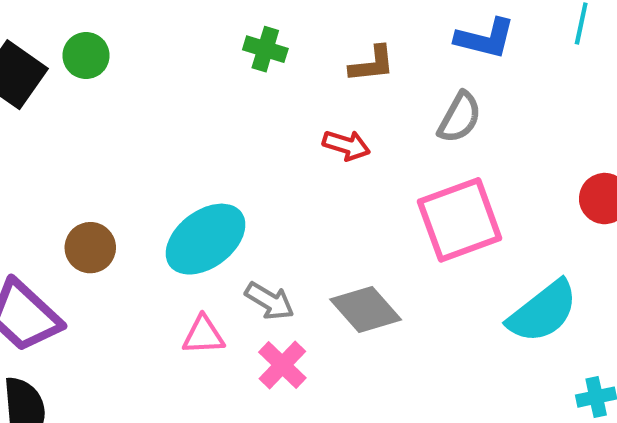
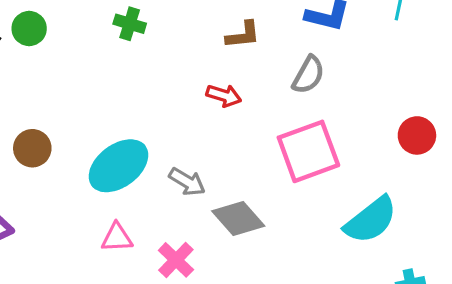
green cross: (265, 49) -> (130, 24), moved
brown circle: (90, 248) -> (32, 148), moved
gray arrow: (270, 301) -> (187, 182), moved

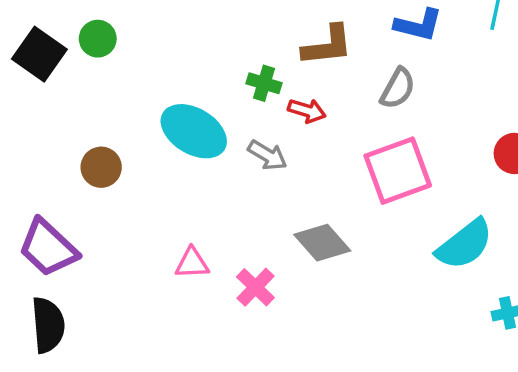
green cross: (130, 24) -> (264, 83), moved
brown L-shape: (243, 35) -> (327, 45), size x1.4
cyan ellipse: (118, 166) -> (194, 131), moved, turned 68
gray arrow: (187, 182) -> (267, 155), moved

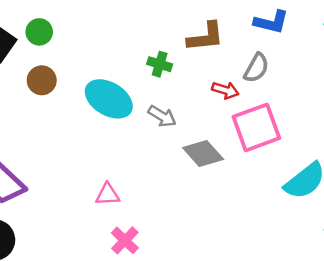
red arrow: (307, 111) -> (225, 90), moved
brown circle: (101, 167) -> (42, 80), moved
gray diamond: (322, 243) -> (203, 154), moved
pink cross: (255, 287) -> (125, 240), moved

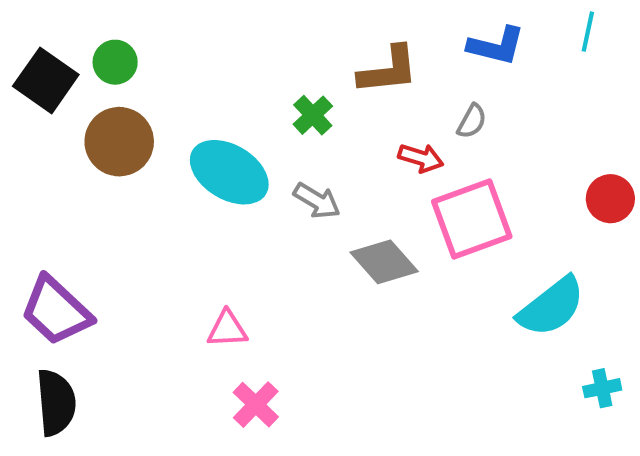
green cross: (160, 64) -> (313, 115), turned 30
gray semicircle: (256, 68) -> (472, 121), size x0.7
brown circle: (42, 80) -> (119, 142), size x1.4

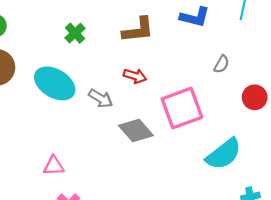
green cross: (313, 115) -> (75, 33), moved
gray semicircle: (472, 121) -> (222, 64), moved
red arrow: (421, 158) -> (135, 76), moved

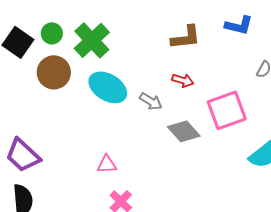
green cross: (75, 33) -> (92, 40), moved, size x1.8

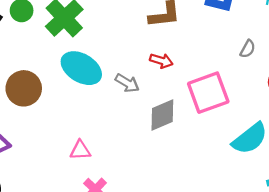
brown circle: (54, 72) -> (24, 88), moved
gray diamond: (184, 131) -> (162, 115), turned -72

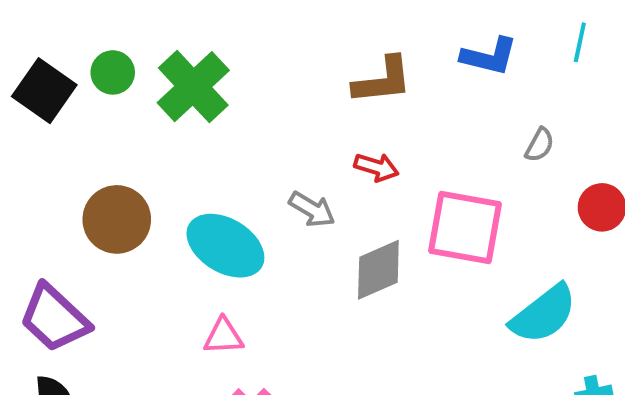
cyan ellipse: (81, 68) -> (225, 246), moved
pink square: (208, 93) -> (465, 227), turned 30

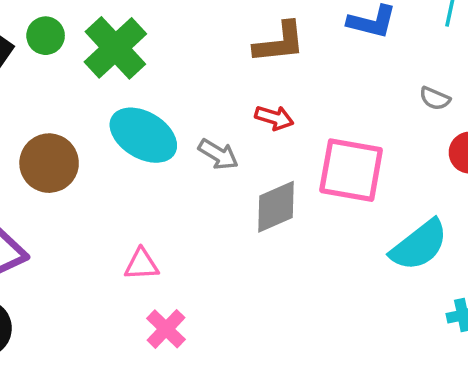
gray semicircle: (540, 145) -> (435, 99), moved, turned 84
cyan ellipse: (225, 246) -> (143, 135), moved

